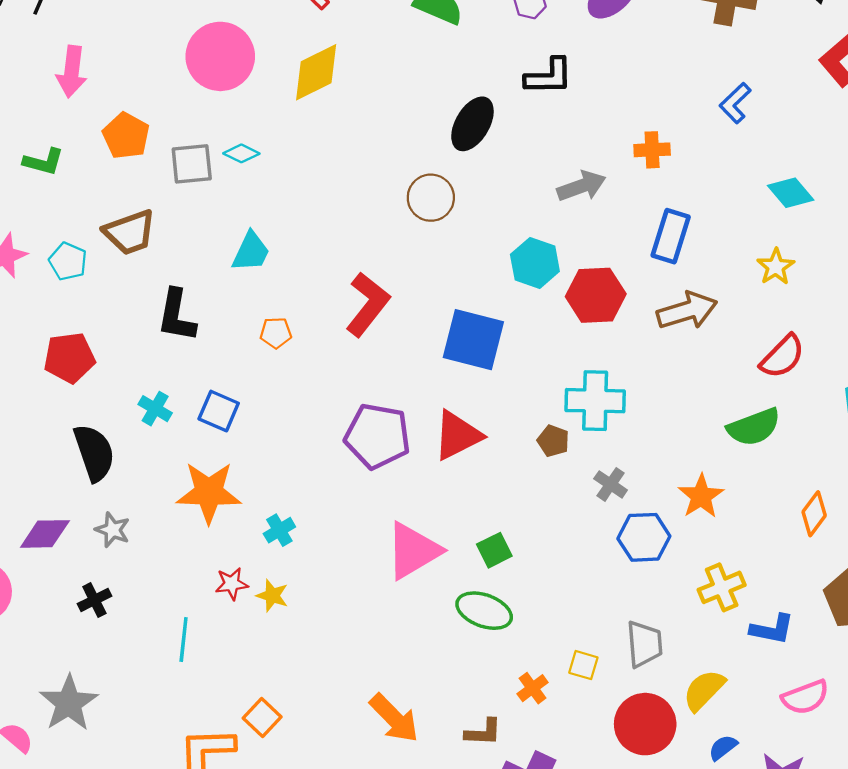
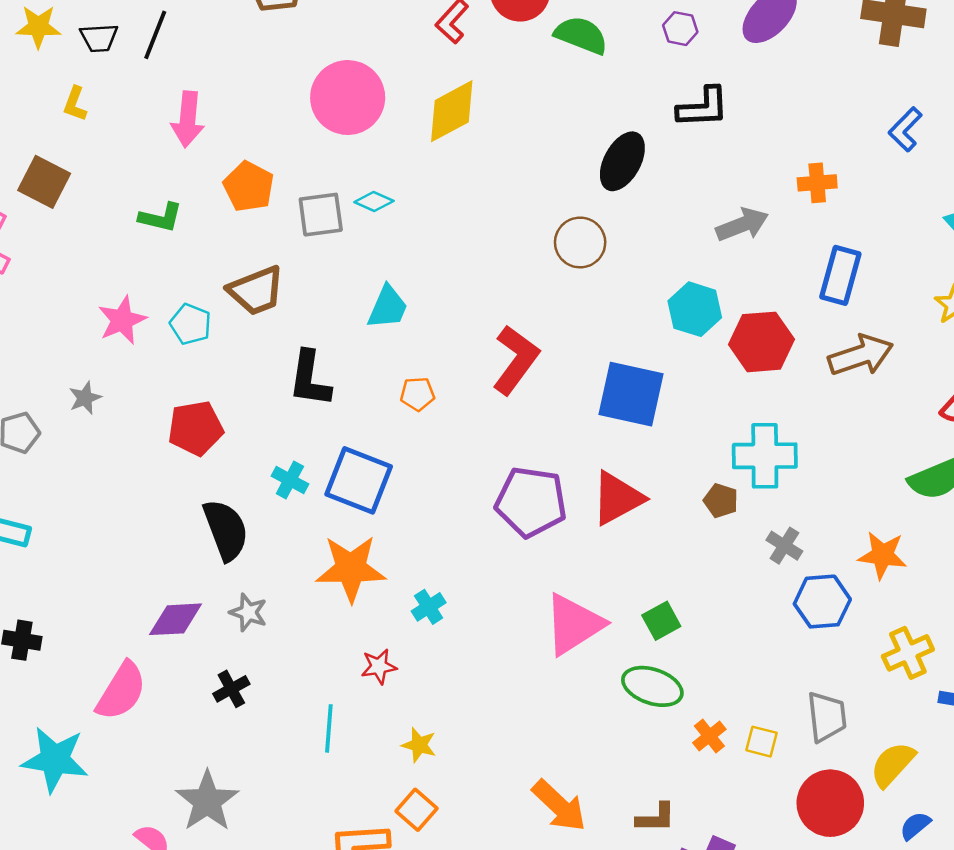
blue square: (219, 411) -> (359, 480), size x1.5
orange star: (701, 496) -> (883, 555), turned -30
yellow star: (272, 596) -> (419, 745), moved
orange cross: (533, 688) -> (709, 736), moved

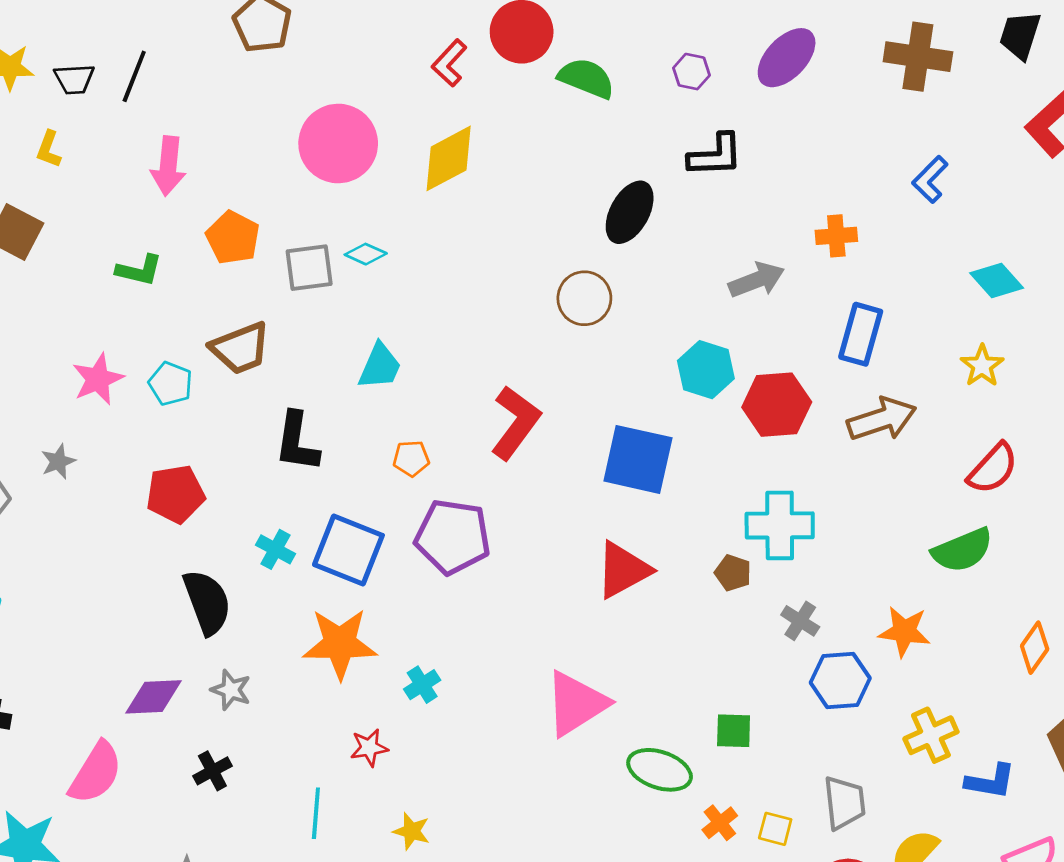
purple pentagon: (531, 502) -> (453, 537), moved
green square: (661, 621) -> (734, 731), moved, turned 30

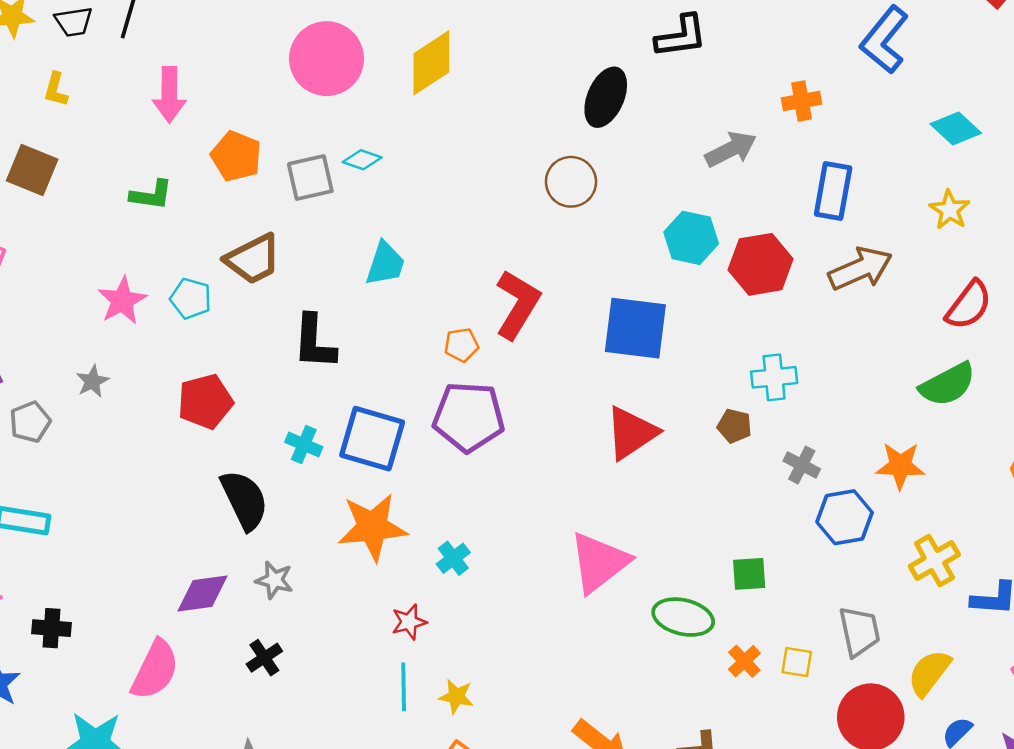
blue L-shape: (930, 179) -> (884, 40), size x1.5
orange pentagon: (411, 458) -> (461, 345), moved
cyan cross: (780, 525) -> (774, 377), size x0.7
cyan line: (316, 813) -> (404, 687), moved

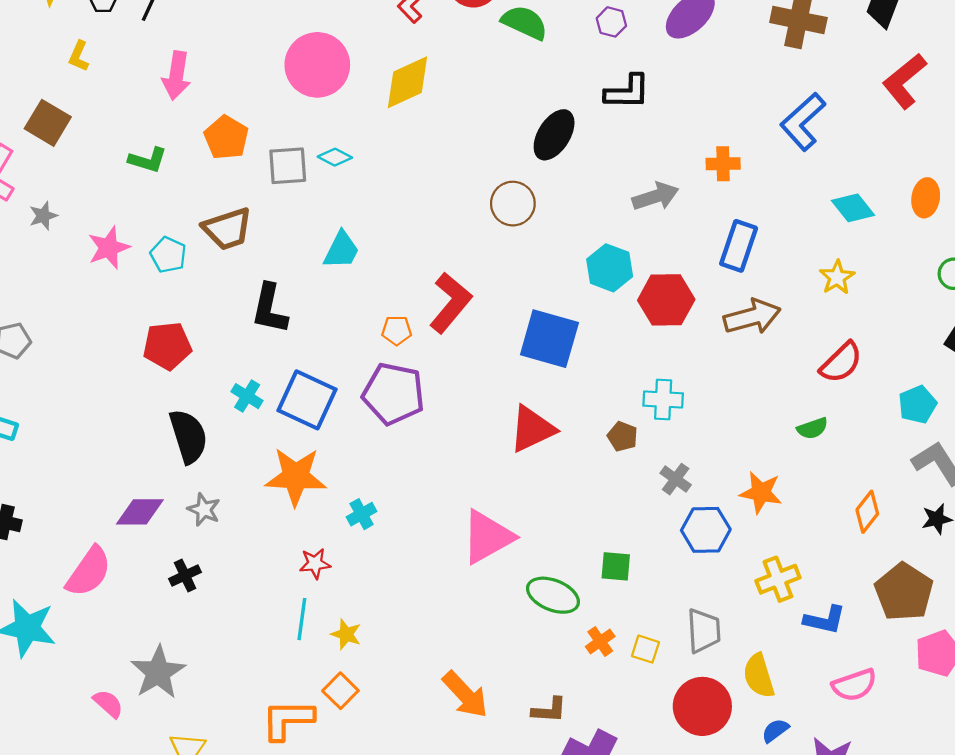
gray star: (92, 381) -> (43, 216), moved
green semicircle: (948, 384) -> (812, 428), size x0.6
yellow semicircle: (929, 673) -> (759, 676), turned -63

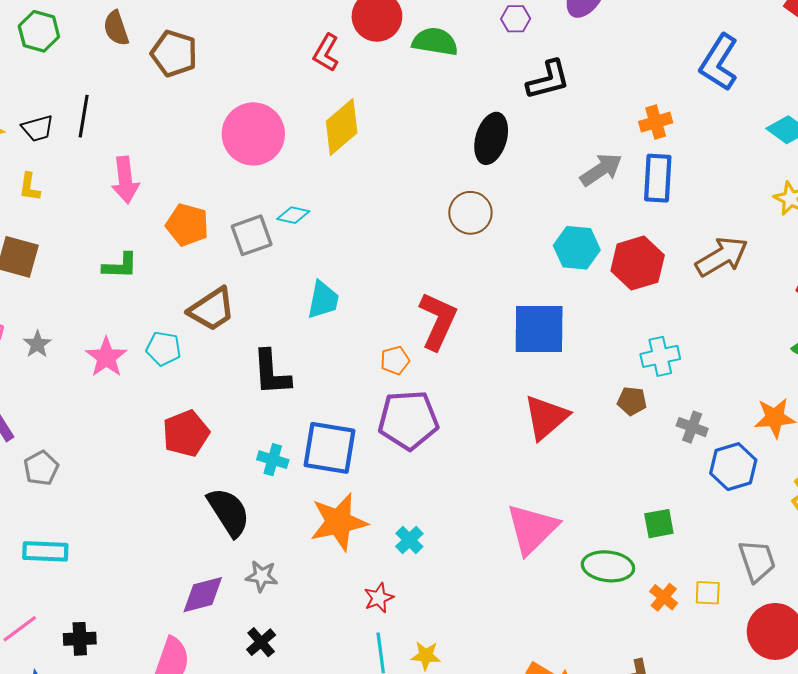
blue rectangle: (739, 246) -> (658, 178), moved

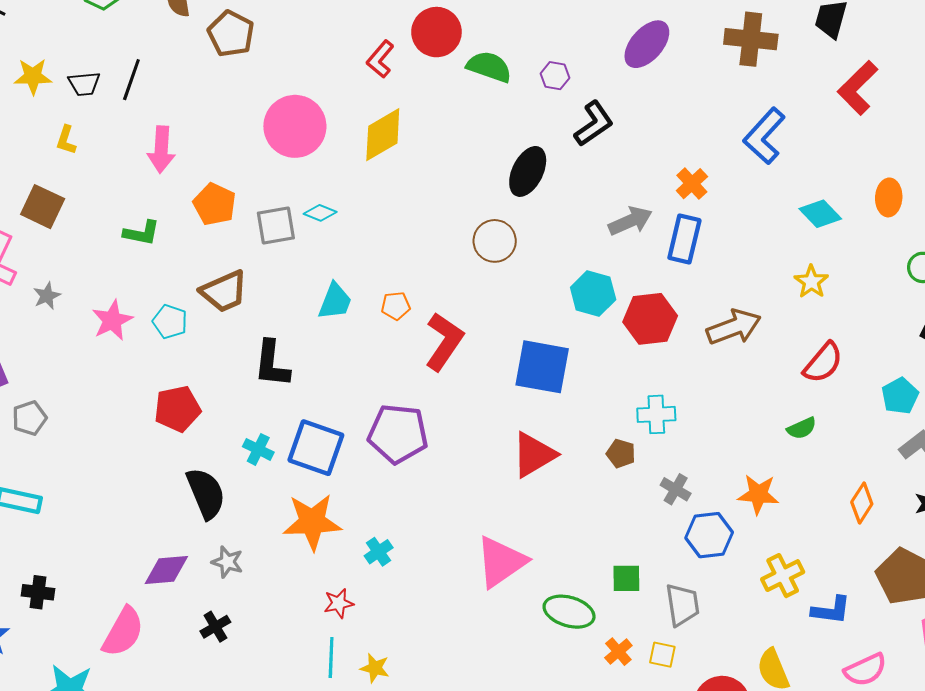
purple hexagon: (516, 19) -> (555, 76), moved
black L-shape: (548, 80) -> (594, 124), turned -30
orange cross: (656, 122) -> (692, 184), turned -36
orange pentagon: (395, 360) -> (396, 306), moved
gray trapezoid: (757, 561) -> (682, 605), moved

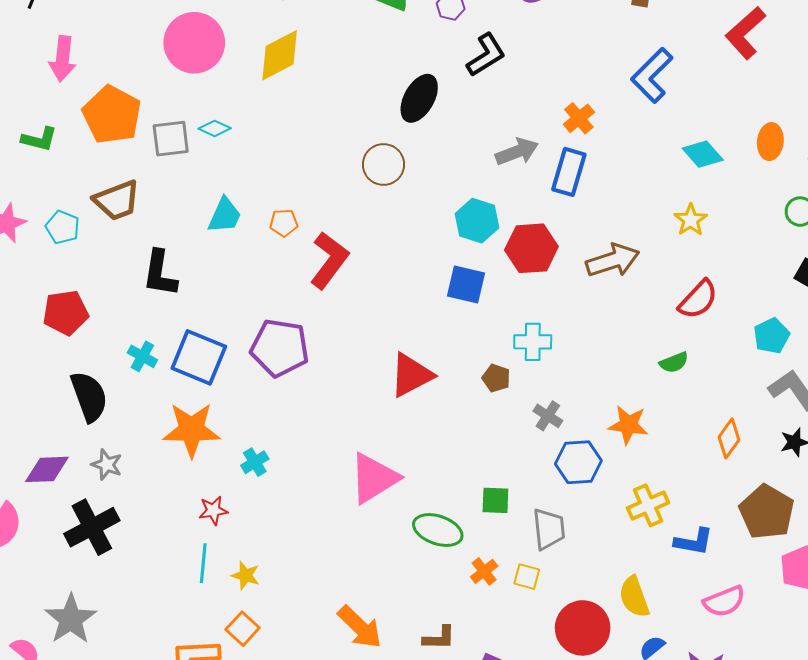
orange pentagon: (215, 204) -> (112, 115), size x1.4
blue square: (542, 367) -> (466, 285), moved, size x0.7
black cross: (215, 627) -> (92, 527), size x1.8

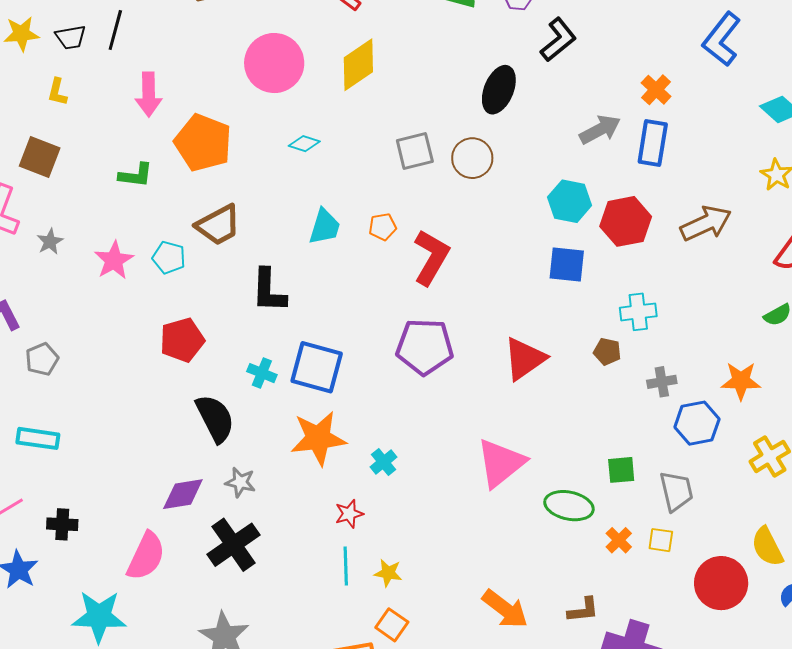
gray square: (171, 139) -> (415, 151), moved
purple pentagon: (280, 348) -> (425, 347), moved
gray cross: (548, 416) -> (662, 382), turned -36

